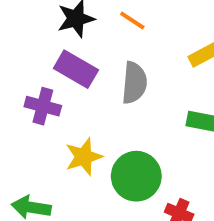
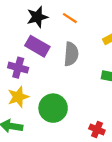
yellow star: (84, 157) -> (18, 97), moved
green circle: (136, 176) -> (53, 108), moved

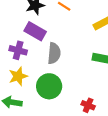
gray semicircle: (71, 54) -> (54, 53), moved

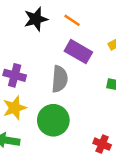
purple rectangle: (35, 31) -> (78, 52), moved

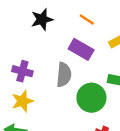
orange line: (72, 20) -> (87, 19), moved
green circle: (53, 120) -> (91, 98), moved

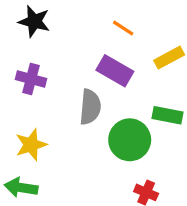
black star: (42, 19) -> (34, 21), moved, turned 30
purple cross: (22, 71) -> (31, 79), moved

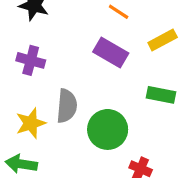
gray semicircle: (90, 107) -> (67, 106), moved
green circle: (130, 140) -> (108, 129), moved

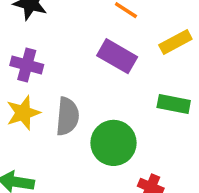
yellow star: (31, 123) -> (23, 113), moved

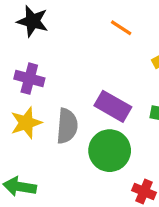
purple rectangle: (117, 56) -> (113, 106), moved

